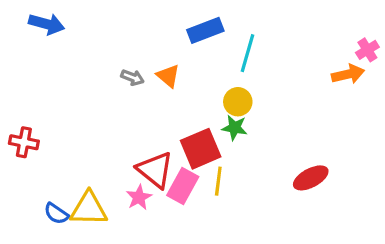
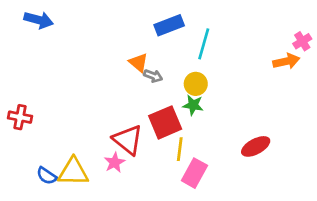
gray arrow: (132, 77) -> (153, 76), moved
pink rectangle: (183, 186) -> (194, 173), moved

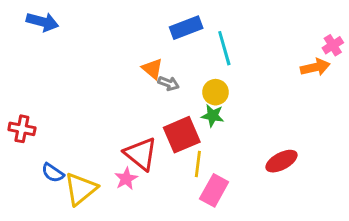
cyan line: (204, 44) -> (224, 48), turned -32
yellow triangle: (73, 172) -> (81, 189), turned -40
blue semicircle: (47, 176) -> (53, 173), moved

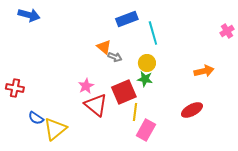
orange arrow: (315, 67) -> (204, 71), moved
pink star: (126, 179) -> (86, 86), moved

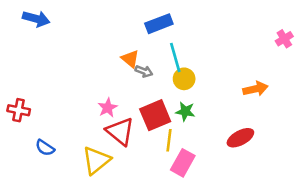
cyan line: (153, 33) -> (175, 58), moved
green star: (145, 79) -> (185, 111), moved
yellow triangle: (55, 129) -> (96, 160), moved

